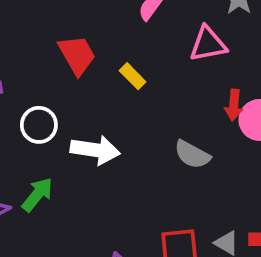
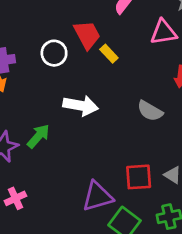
red trapezoid: (77, 55) -> (87, 35), moved
white circle: (39, 125) -> (54, 53), moved

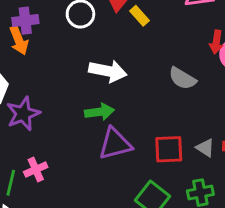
green arrow: (38, 136) -> (99, 112), moved, turned 40
purple triangle: (97, 196) -> (115, 144), moved

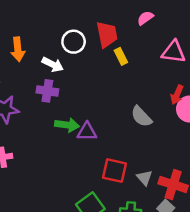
purple cross: (25, 21) -> (47, 91), moved
white arrow: (108, 71) -> (53, 64), moved, size x0.7
purple triangle: (115, 144) -> (87, 132), moved, size x0.7

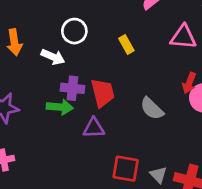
red trapezoid: (107, 34) -> (103, 93), moved
purple cross: (47, 91) -> (72, 88), moved
green arrow: (67, 125) -> (60, 107), moved

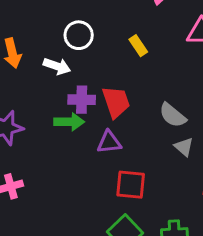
red square: (126, 169) -> (131, 185), moved
gray triangle: (158, 175) -> (184, 147), moved

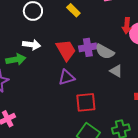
white arrow: (57, 66) -> (32, 45), moved
purple cross: (82, 100) -> (88, 47), moved
green arrow: (69, 122) -> (16, 60), moved

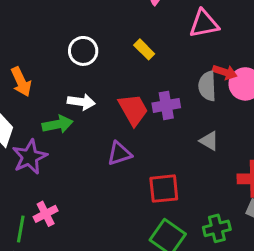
red arrow: (127, 26) -> (225, 72), turned -77
gray semicircle: (105, 52) -> (207, 86), moved, turned 60
purple triangle: (67, 77) -> (119, 153), moved

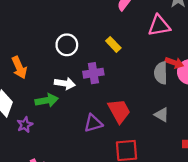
purple cross: (166, 105) -> (93, 73), moved
red trapezoid: (133, 110) -> (119, 111), moved
purple star: (30, 157) -> (25, 125), size x0.6

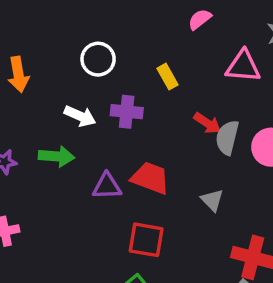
red arrow: (174, 63) -> (207, 123), moved
green arrow: (47, 100) -> (57, 156), moved
red trapezoid: (119, 111) -> (150, 178), turned -55

